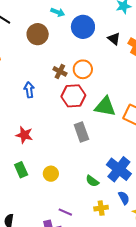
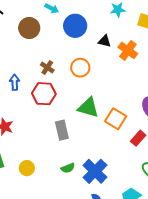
black triangle: (114, 39) -> (105, 41), turned -32
orange circle: (83, 69) -> (80, 68), moved
red hexagon: (73, 96) -> (44, 94), moved
green semicircle: (92, 181) -> (68, 168), moved, turned -64

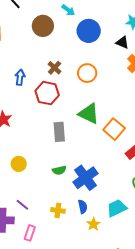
black triangle: (105, 41) -> (122, 42), moved

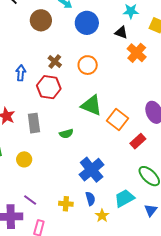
gray rectangle: (59, 132) -> (34, 123), moved
green semicircle: (59, 170) -> (66, 134), moved

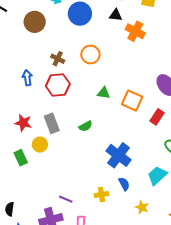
green triangle: (91, 105) -> (104, 93), size x0.6
yellow circle: (24, 159) -> (40, 145), moved
yellow star: (102, 216) -> (142, 207), moved

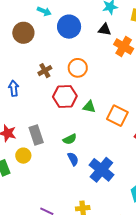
brown cross: (58, 59) -> (45, 71), turned 32
red hexagon: (58, 85) -> (65, 96), moved
blue semicircle: (124, 184) -> (73, 159), moved

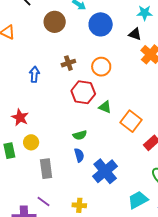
gray rectangle: (36, 135) -> (46, 169), moved

